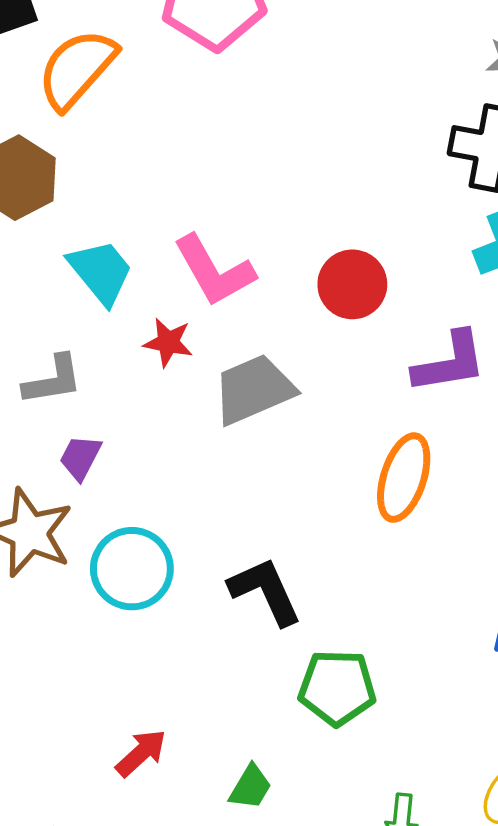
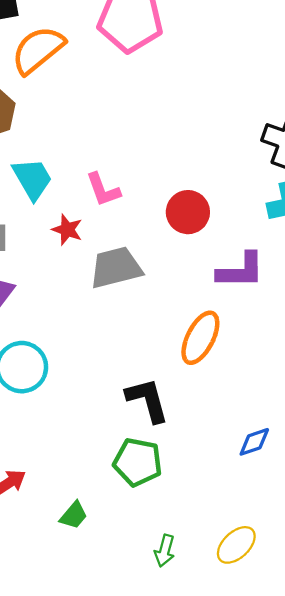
pink L-shape: (214, 271) -> (103, 190), size x0.7
black L-shape: (265, 591) -> (147, 400), moved

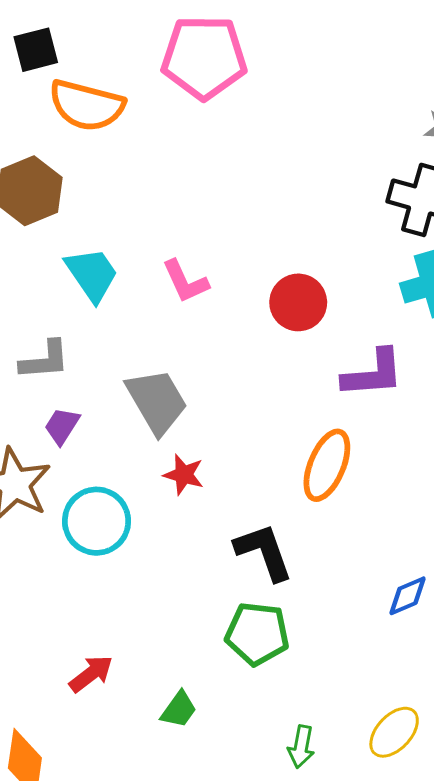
orange semicircle: (38, 50) -> (87, 105), turned -122
red star: (67, 230) -> (184, 475), moved
gray trapezoid: (116, 268) -> (157, 401), moved, turned 78

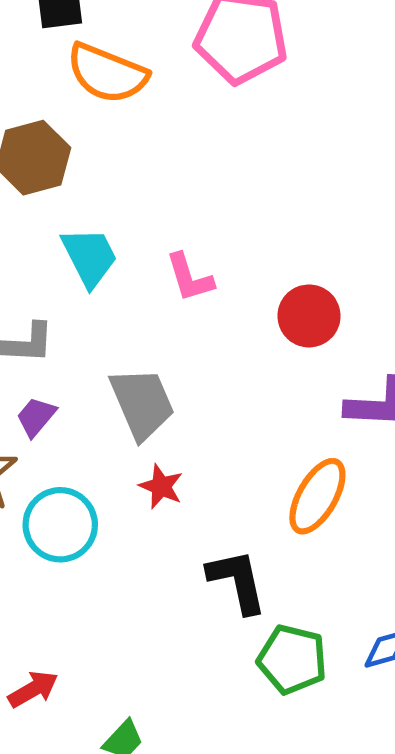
green pentagon: (257, 634) -> (292, 659), moved

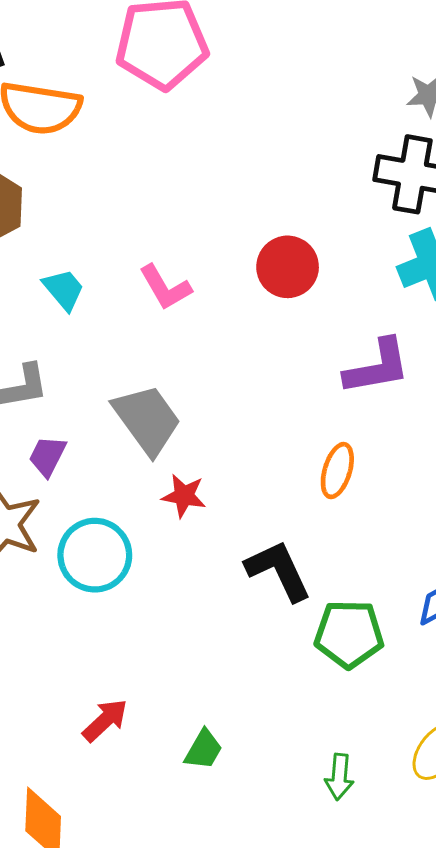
cyan trapezoid: (89, 257) -> (64, 290), size x0.7
red circle: (309, 316) -> (288, 267), moved
orange ellipse: (317, 496) -> (337, 471), size x0.7

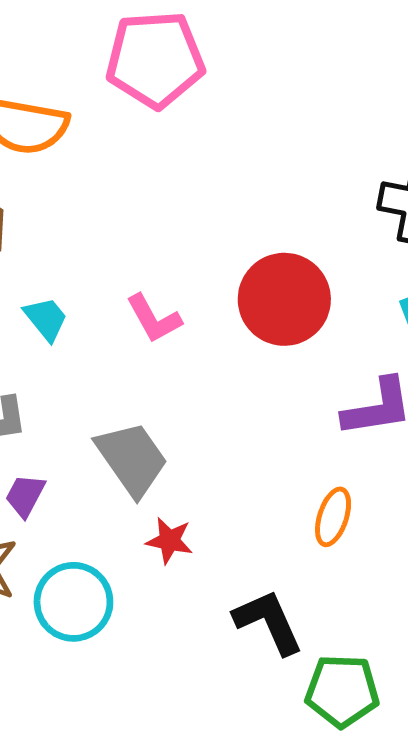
red circle: (288, 267) -> (284, 299), size x1.4

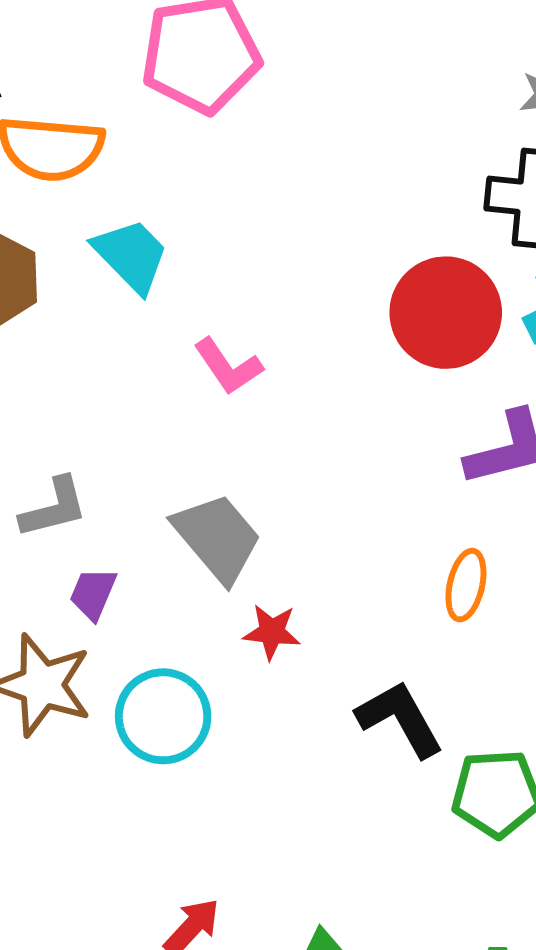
red circle: (284, 299) -> (446, 313), moved
cyan trapezoid: (46, 319) -> (131, 255), moved, size x1.4

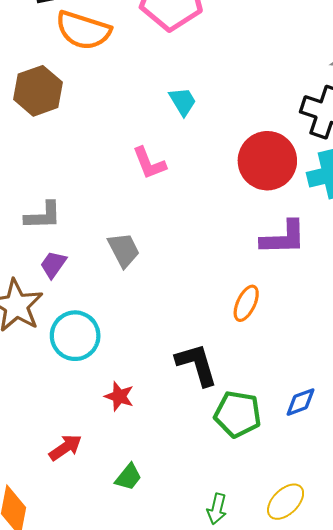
cyan trapezoid: (131, 255) -> (183, 102), moved, size x0.7
gray trapezoid: (217, 538) -> (124, 250), size x0.7
red star: (272, 632) -> (119, 396), moved

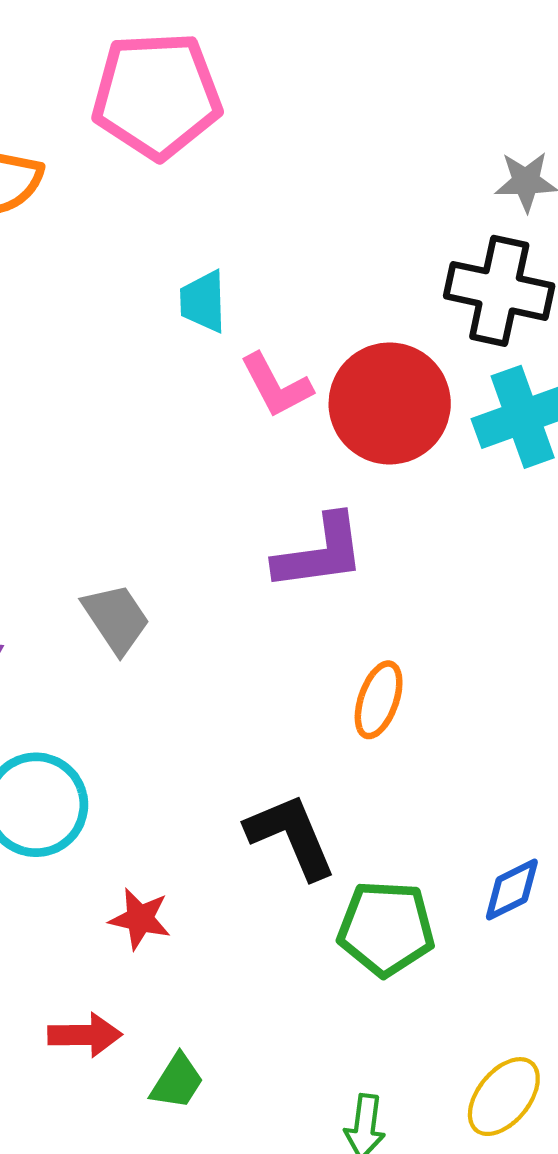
cyan trapezoid: (183, 102) -> (203, 302), turned -144
pink L-shape: (149, 163) -> (276, 385), moved
purple L-shape: (283, 238) -> (320, 553), moved
red arrow: (65, 447) -> (85, 1035), moved, turned 40

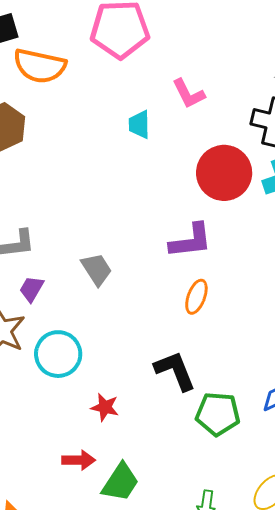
pink L-shape: (276, 385) -> (189, 94), moved
orange ellipse: (379, 700) -> (196, 297), moved
green trapezoid: (177, 1082) -> (120, 482), size x1.5

